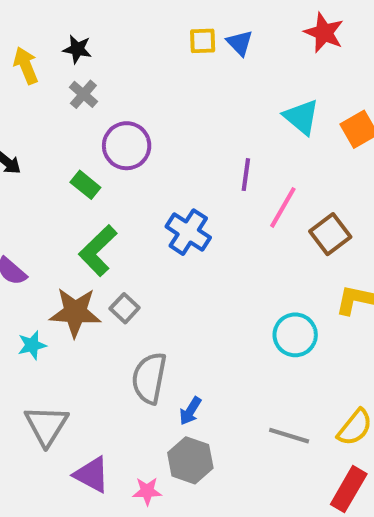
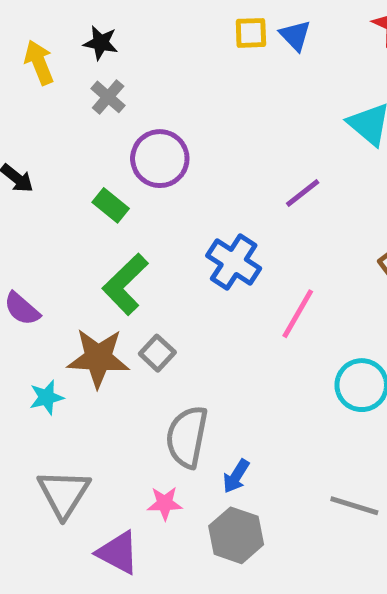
purple line: (246, 175) -> (303, 193), turned 44
pink line: (283, 207) -> (298, 314), moved
pink star: (147, 491) -> (165, 503), moved

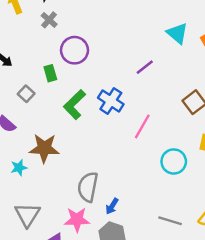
green rectangle: (111, 205) -> (50, 73), turned 35
green L-shape: (125, 284) -> (75, 105), moved
gray square: (157, 353) -> (26, 94), moved
pink star: (165, 503) -> (77, 220), size x1.5

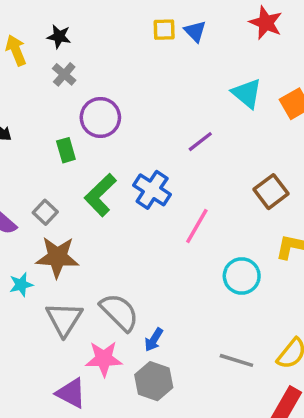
gray square: (26, 94) -> (45, 212), moved
gray semicircle: (88, 187) -> (119, 312), turned 124
gray triangle: (27, 215) -> (64, 319), moved

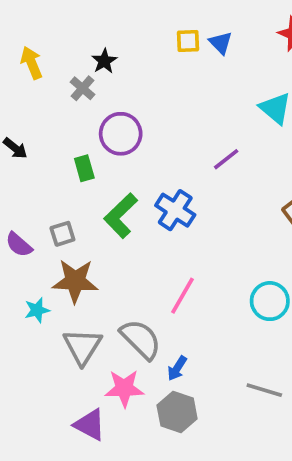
black star: (59, 36) -> (104, 61), moved, turned 30
gray square: (45, 212) -> (62, 234), turned 30
pink line: (197, 226) -> (182, 296), moved

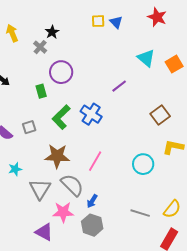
brown star: (75, 281) -> (57, 156), moved

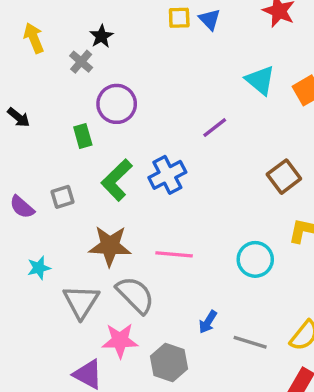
blue cross: (91, 114) -> (167, 175), turned 30
pink line: (95, 161) -> (174, 254), turned 65
blue arrow: (92, 201) -> (208, 322), moved

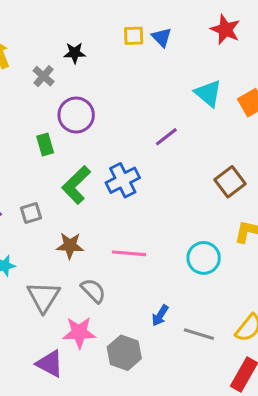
black star: (101, 36) -> (75, 53), moved, turned 30
gray square: (63, 197) -> (31, 213), moved
brown star: (110, 246) -> (70, 246), size x0.7
gray semicircle: (135, 295) -> (93, 291), size x0.7

